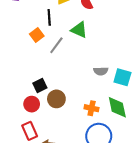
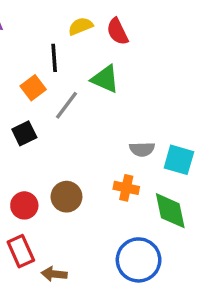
black square: (40, 86) -> (24, 133), moved
orange cross: (92, 108) -> (126, 188), moved

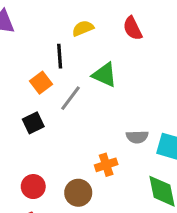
red semicircle: (117, 31) -> (133, 28), moved
orange cross: (126, 188) -> (106, 165), moved, turned -30
brown circle: (66, 197) -> (78, 193), moved

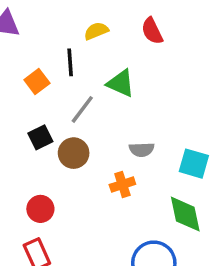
orange square: (41, 83) -> (37, 82), moved
gray semicircle: (137, 137) -> (142, 150), moved
brown circle: (78, 193) -> (74, 153), moved

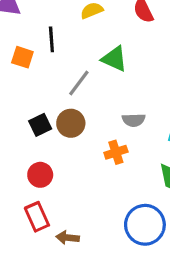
black line: (70, 62) -> (51, 39), moved
orange square: (37, 82) -> (22, 57), moved, turned -35
black square: (40, 137) -> (40, 125), moved

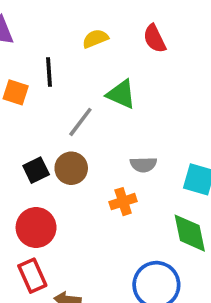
red circle: (40, 175) -> (36, 227), size x1.4

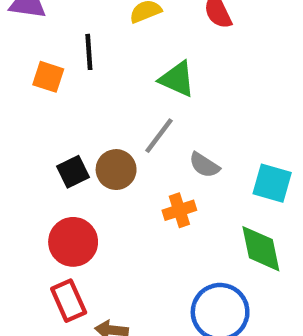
gray line: (80, 122) -> (159, 136), moved
gray semicircle: (143, 165) -> (204, 165), turned 35

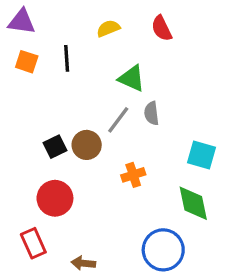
orange square: (48, 77) -> (27, 62), moved
gray semicircle: (204, 165) -> (152, 113), moved, turned 50
red rectangle: (69, 301) -> (33, 243), moved

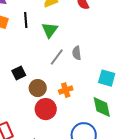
green triangle: (132, 78) -> (50, 30), moved, turned 42
brown circle: (87, 145) -> (38, 88), moved
red circle: (55, 198) -> (46, 109), moved

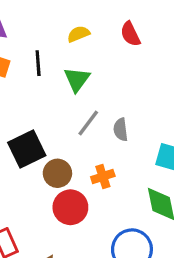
gray semicircle: (77, 53) -> (121, 130), moved
black square: (19, 73) -> (27, 149), size x1.6

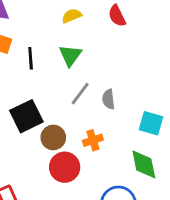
black line: (38, 63) -> (31, 58), moved

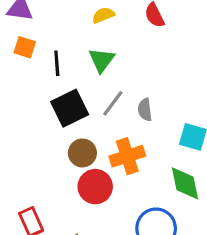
black square: (26, 116) -> (70, 108), moved
orange cross: (93, 140) -> (127, 156), size x1.5

